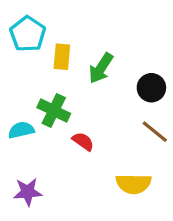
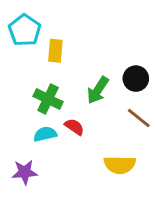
green arrow: (101, 68) -> (98, 90), moved
cyan semicircle: (21, 130) -> (45, 134), moved

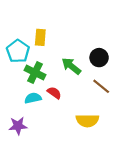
cyan pentagon: (25, 30) -> (18, 51), moved
green arrow: (98, 90) -> (71, 66), turned 96

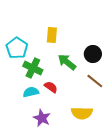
yellow rectangle: (40, 37) -> (52, 35), moved
purple star: (18, 126) -> (42, 118), moved, turned 30

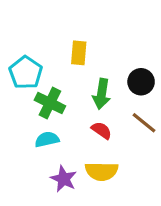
green arrow: (67, 62) -> (102, 94), turned -120
red semicircle: (51, 87) -> (102, 130), moved
yellow semicircle: (82, 113) -> (102, 171), moved

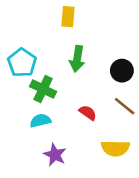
yellow rectangle: (79, 53) -> (68, 17), moved
green arrow: (102, 94) -> (77, 59), moved
yellow semicircle: (102, 171) -> (115, 148), moved

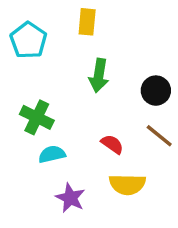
cyan pentagon: (22, 63) -> (28, 40), moved
green cross: (43, 89) -> (37, 117), moved
yellow semicircle: (115, 148) -> (127, 184), moved

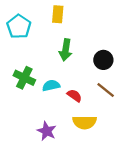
cyan semicircle: (52, 154) -> (51, 86), moved

